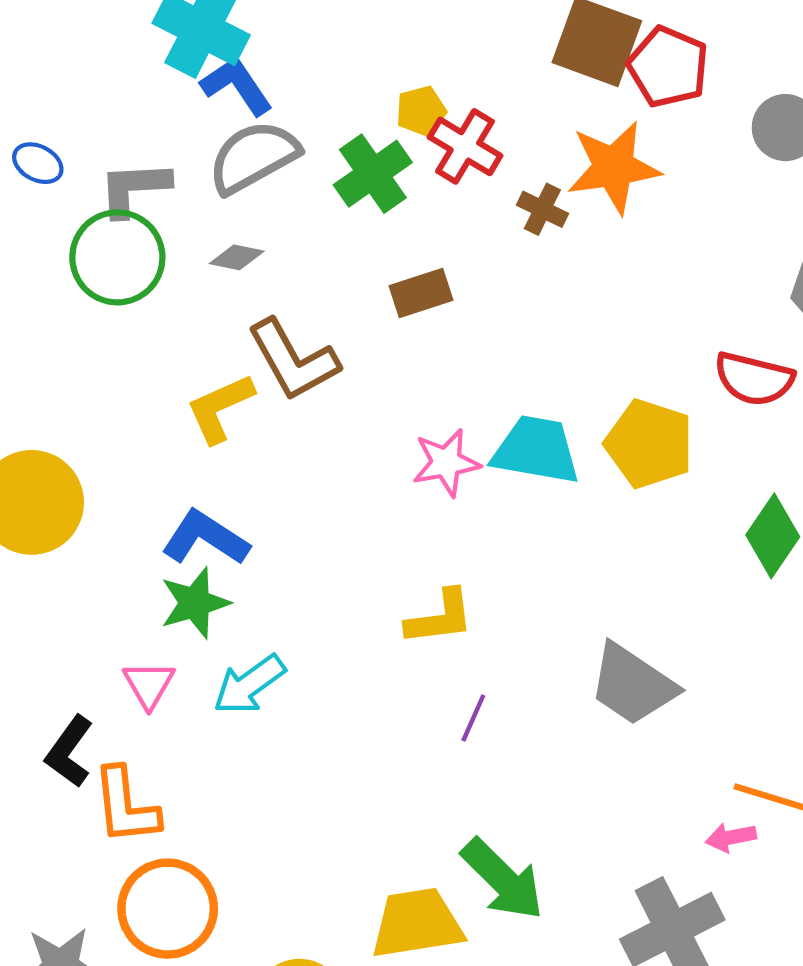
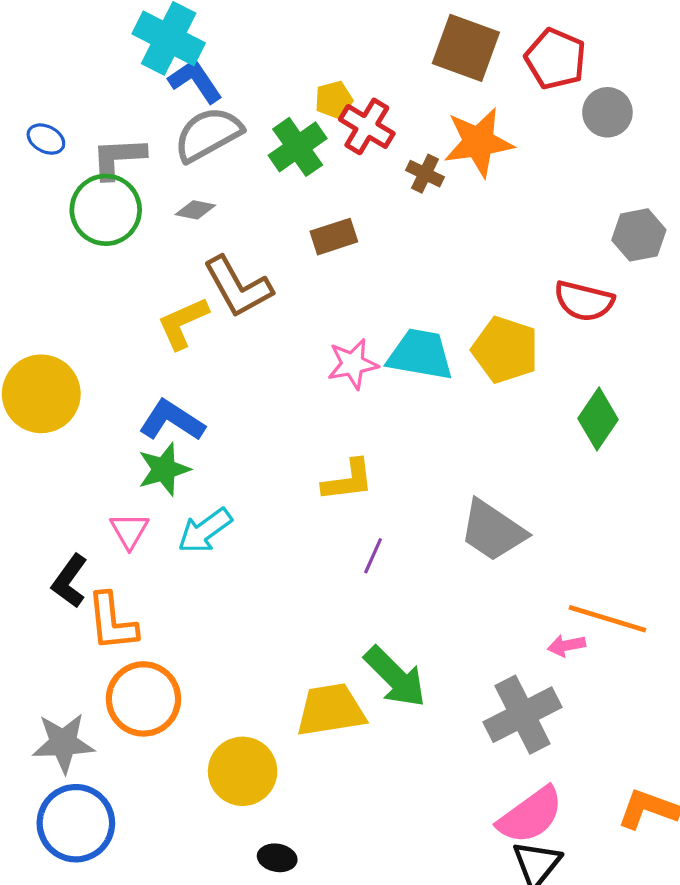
red pentagon: (668, 67) -> (556, 59), moved

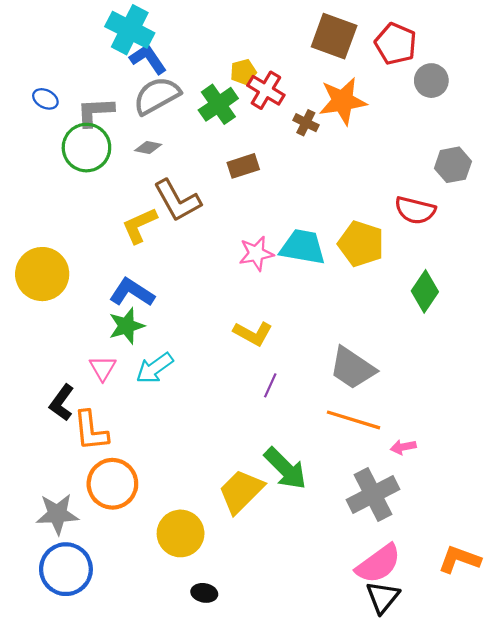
yellow L-shape: (348, 480) -> (253, 333), turned 36
orange line: (607, 619) -> (353, 420), moved
yellow trapezoid: (331, 710) -> (241, 491), turned -36

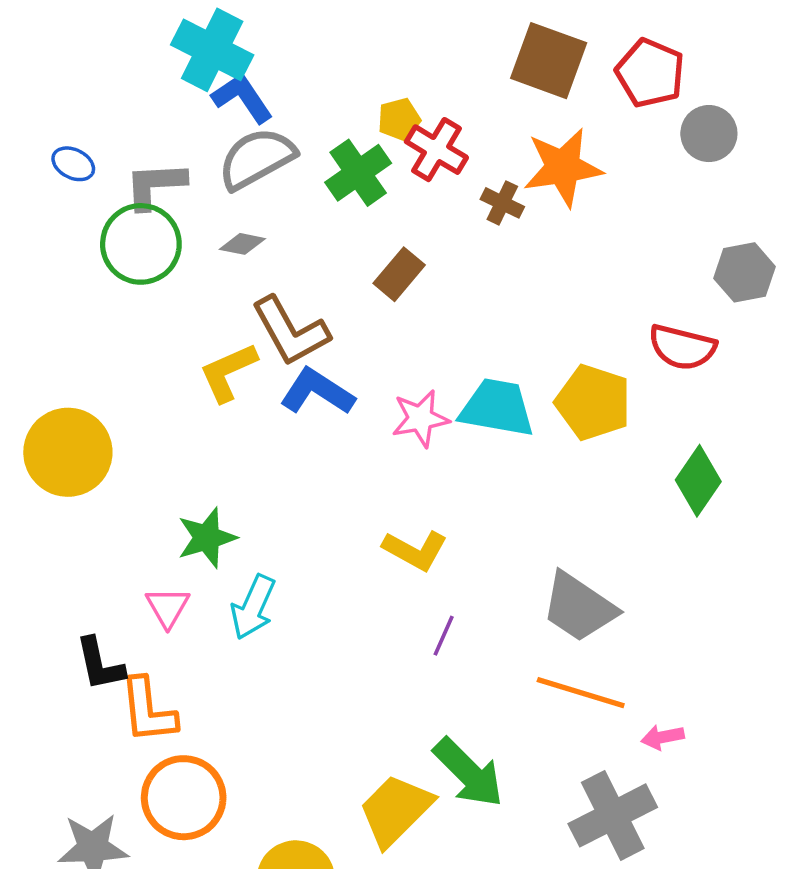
brown rectangle: (243, 166) -> (399, 274), turned -32
blue L-shape: (132, 292) -> (317, 392), moved
cyan arrow: (155, 368) -> (253, 607), turned -30
black L-shape: (62, 403) -> (100, 664), turned -48

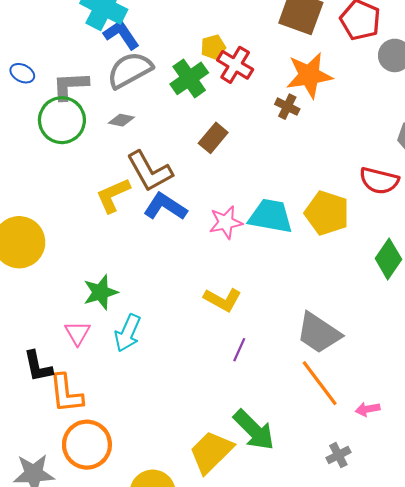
brown cross: (502, 203) -> (287, 107), moved
orange line: (581, 693) -> (320, 383), turned 36
gray cross: (613, 815) -> (338, 455), size x0.5

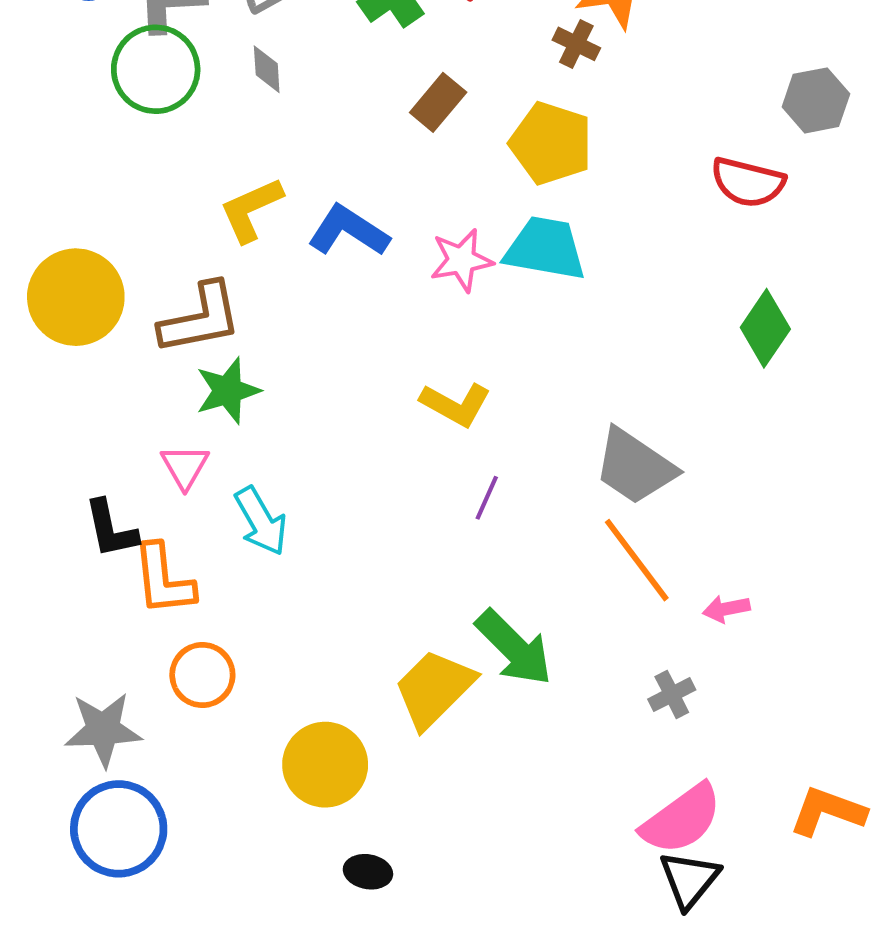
gray diamond: (121, 120) -> (267, 69), turned 75
brown L-shape: (150, 171) -> (200, 319), moved, turned -72
yellow pentagon: (327, 213) -> (551, 143), moved
cyan arrow: (128, 333) -> (261, 521), moved, turned -54
orange circle: (87, 445) -> (202, 675), size x0.7

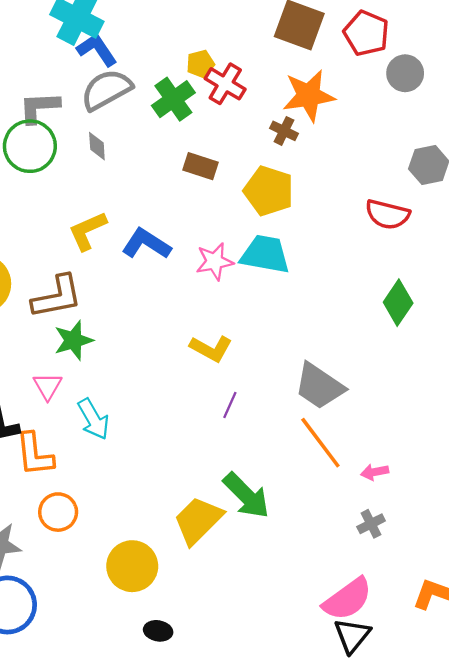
brown rectangle: (438, 102) -> (200, 166), turned 68
gray cross: (672, 694) -> (371, 524), moved

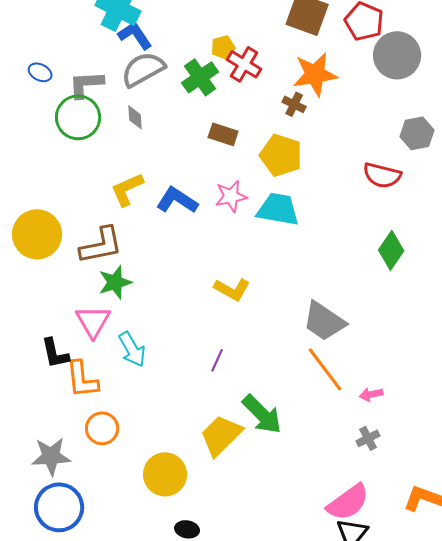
gray circle: (405, 73) -> (397, 55), size x1.5
pink star: (215, 261) -> (231, 196), moved
pink triangle: (48, 386) -> (93, 321), size x1.4
purple line: (230, 405) -> (217, 360), moved

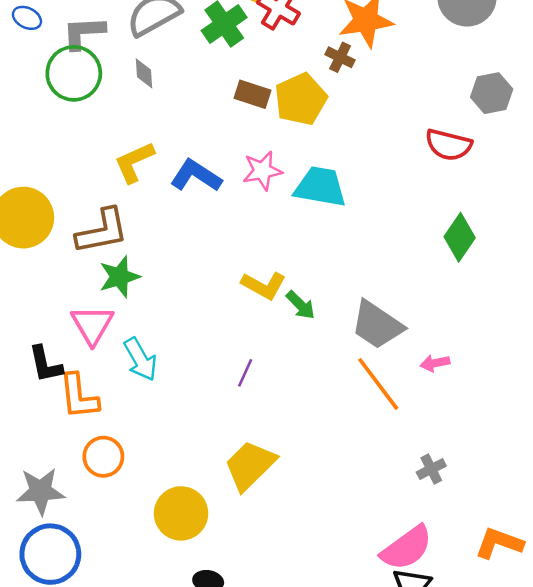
yellow pentagon: (281, 155) -> (301, 99), moved, turned 30
pink arrow: (371, 394) -> (435, 363), moved
green arrow: (262, 414) -> (301, 305), moved, size x0.6

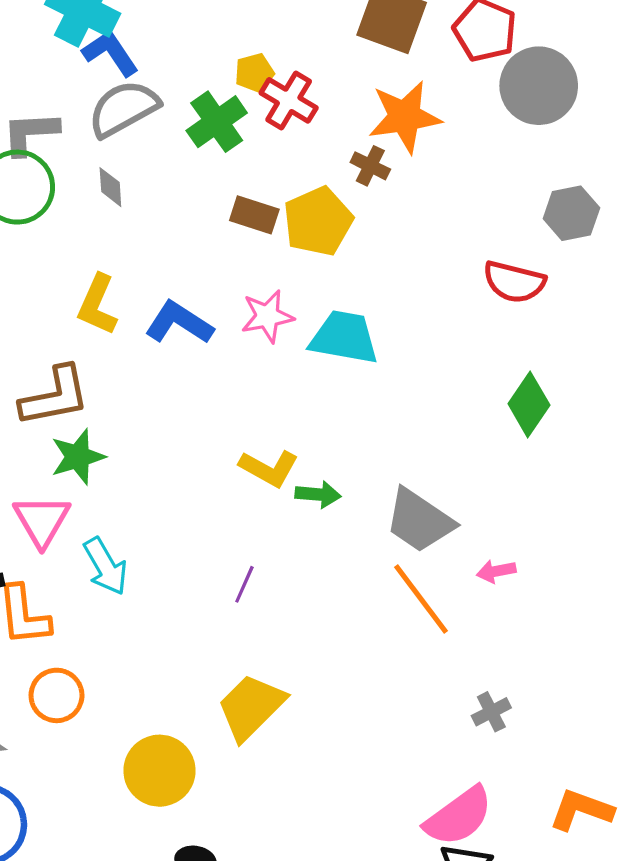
yellow L-shape: (134, 162) -> (97, 305), turned -42
green arrow: (301, 305) -> (318, 494), turned -40

